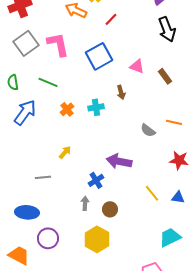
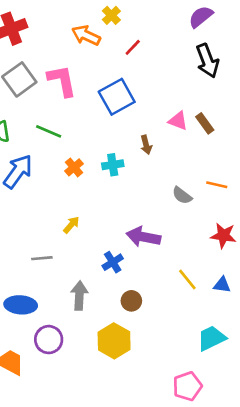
pink triangle: (137, 66) -> (178, 121), moved
gray arrow: (85, 203) -> (79, 296), moved, size x1.5

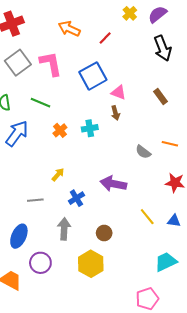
yellow cross: (111, 15) -> (130, 13), moved
pink triangle: (178, 121) -> (118, 92), moved
blue cross: (113, 262) -> (76, 198), moved
blue ellipse: (21, 305) -> (19, 236), turned -70

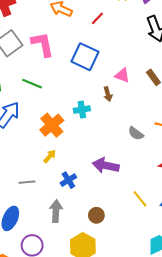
blue square: (93, 76) -> (85, 57), turned -36
pink triangle: (118, 92) -> (122, 75), moved
orange cross: (60, 130) -> (52, 125), moved, size x1.6

